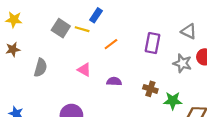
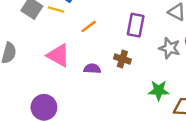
pink triangle: (84, 70) -> (58, 55), size x1.5
brown cross: (150, 89) -> (122, 59), moved

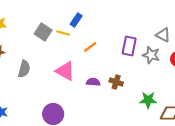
gray star: (169, 48) -> (151, 55), moved
brown cross: (122, 59) -> (116, 82), moved

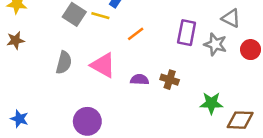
gray semicircle: (24, 69) -> (64, 63), moved

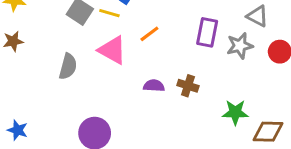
gray star: (215, 44) -> (240, 46), turned -30
pink triangle: (103, 65) -> (112, 50), moved

